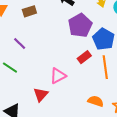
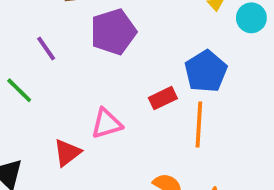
purple pentagon: (80, 25) -> (113, 32), moved

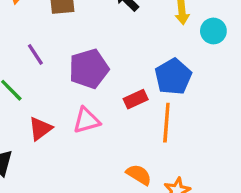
purple pentagon: (113, 32) -> (89, 69), moved
red triangle: (67, 153) -> (40, 129), moved

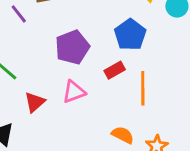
purple line: (35, 54) -> (19, 14), moved
blue pentagon: (173, 77) -> (130, 35), moved

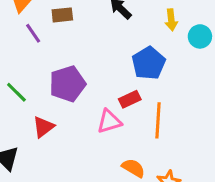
purple pentagon: (72, 47) -> (67, 84), moved
pink triangle: (74, 92) -> (109, 121), moved

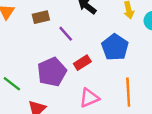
purple line: (33, 33) -> (66, 34), moved
red rectangle: (130, 99) -> (82, 63), moved

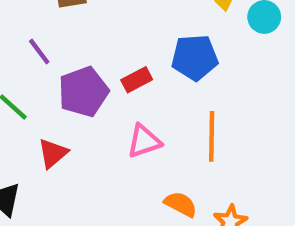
purple line: (66, 34) -> (39, 51), moved
blue pentagon: (115, 47) -> (195, 58), turned 30

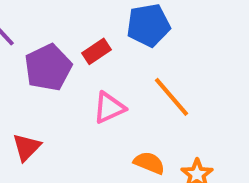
orange line: (212, 136) -> (172, 97), turned -36
red triangle: (53, 153) -> (26, 147), moved

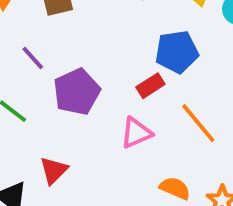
red rectangle: (97, 51) -> (150, 86), moved

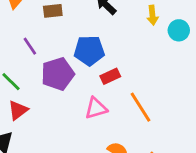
blue pentagon: (177, 52) -> (89, 51), moved
red triangle: (54, 170) -> (18, 110), moved

